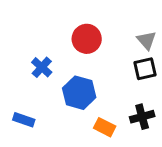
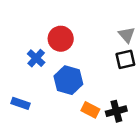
red circle: (87, 39) -> (61, 39), moved
black cross: (142, 117) -> (116, 111), moved

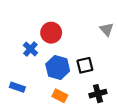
black square: (125, 59) -> (85, 65), moved
orange rectangle: (90, 110) -> (60, 96), moved

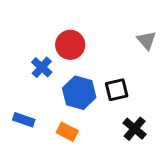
black cross: (98, 94) -> (135, 129), turned -35
orange rectangle: (60, 96) -> (67, 132), moved

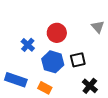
red circle: (70, 45) -> (57, 33), moved
blue rectangle: (24, 120) -> (16, 80), size x1.5

